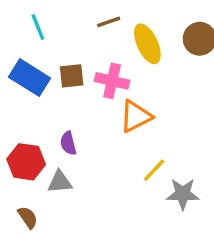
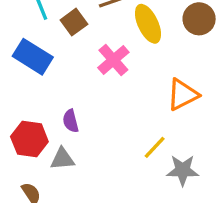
brown square: (72, 76) -> (74, 22), moved, turned -30
pink cross: (112, 81) -> (113, 60), turned 36
orange triangle: (136, 116) -> (183, 95), moved

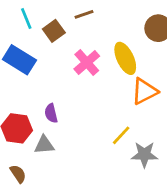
yellow ellipse: (148, 24) -> (125, 58), moved

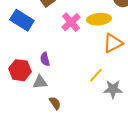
yellow ellipse: (125, 58) -> (99, 19), turned -70
brown semicircle: (18, 174) -> (55, 103), moved

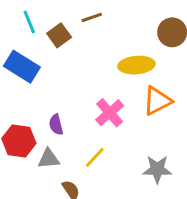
pink cross: (71, 22) -> (110, 113), moved
yellow line: (96, 75) -> (95, 157), moved

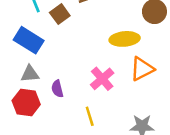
yellow line: (95, 157) -> (90, 116), turned -60
gray triangle: (49, 159) -> (30, 74), moved

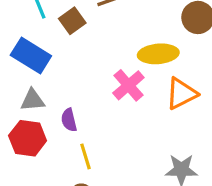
pink cross: (102, 79) -> (128, 85), moved
yellow line: (90, 116) -> (85, 156), moved

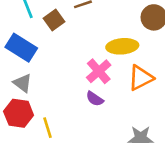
gray triangle: (33, 100) -> (23, 83), turned 42
purple semicircle: (69, 120) -> (95, 99), moved, turned -42
yellow line: (85, 156) -> (47, 128), moved

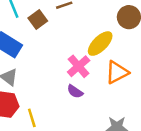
yellow ellipse: (122, 46) -> (100, 44), turned -40

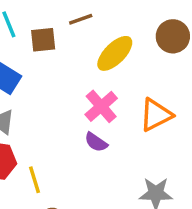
brown square: (38, 20) -> (43, 40), turned 30
yellow ellipse: (100, 44) -> (115, 53), moved

